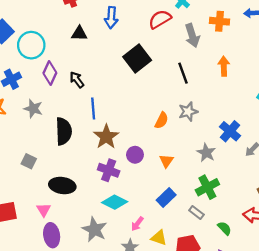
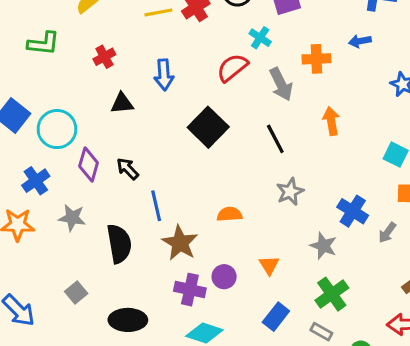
orange semicircle: (162, 120) -> (230, 214), moved, turned -112
purple circle: (135, 155) -> (224, 277), moved
gray square: (29, 161) -> (76, 293), turned 32

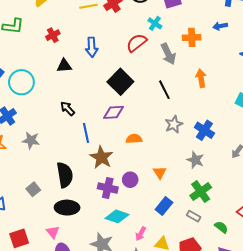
purple diamond: (89, 165) -> (113, 112), moved, turned 70
blue cross: (353, 211) -> (204, 130), moved
black semicircle: (119, 244) -> (65, 175), moved

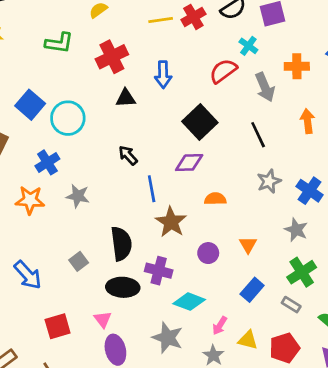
red cross: (53, 35) -> (112, 57), size x1.6
purple cross: (108, 188) -> (159, 271), moved

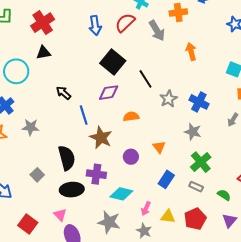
blue arrow: (163, 75) -> (95, 26), moved
black triangle: (126, 98) -> (44, 53), moved
black line: (258, 135) -> (146, 79), moved
red square: (58, 326) -> (28, 224), turned -30

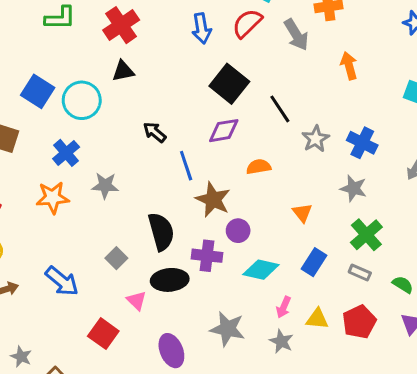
purple circle: (131, 157) -> (238, 231), moved
cyan diamond: (121, 194) -> (261, 270), moved
pink triangle: (60, 215) -> (137, 301), moved

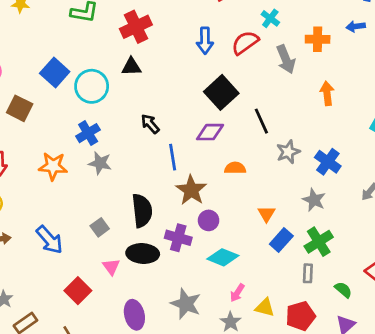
blue cross: (66, 153) -> (88, 133), moved
blue rectangle: (314, 262) -> (281, 240), moved
gray rectangle: (360, 272) -> (308, 273), turned 60

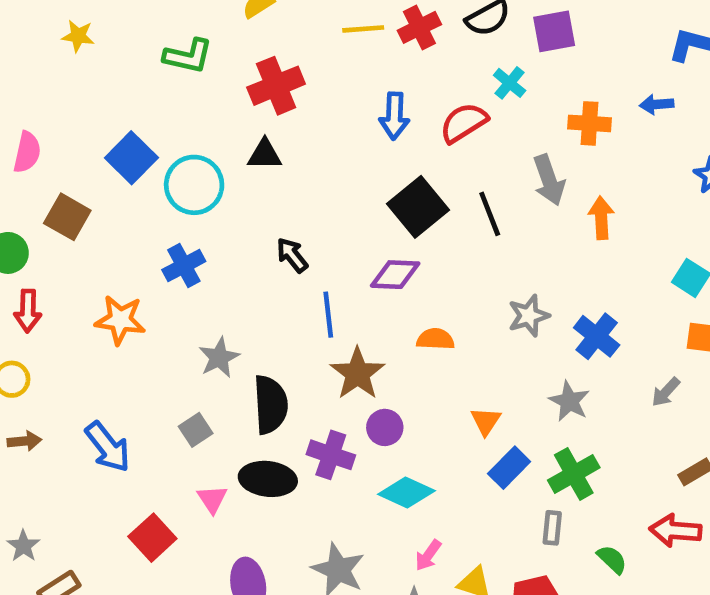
gray arrow: (286, 59) -> (549, 180), moved
black line: (261, 121) -> (490, 214), moved
gray star: (100, 163) -> (219, 358), moved, turned 30

